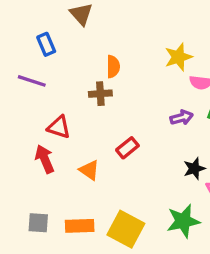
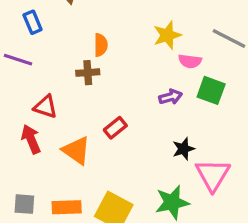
orange triangle: (89, 170) -> (76, 150), size x1.4

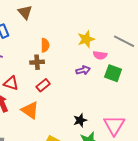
purple arrow: (171, 97) -> (83, 70), moved
red rectangle: (115, 128) -> (43, 85), moved
black star: (183, 149) -> (80, 120), moved

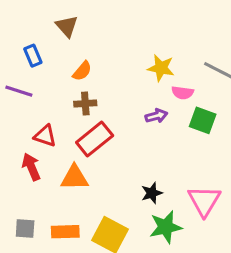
yellow star: (86, 39) -> (161, 68), turned 30
orange semicircle: (45, 45) -> (82, 71), moved, turned 40
red rectangle: (43, 85) -> (95, 139), size x1.6
orange triangle: (30, 110) -> (74, 178), turned -36

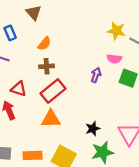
yellow star: (161, 68) -> (116, 31), moved
purple arrow: (156, 116) -> (96, 75), turned -56
orange triangle: (74, 178) -> (51, 119), moved

